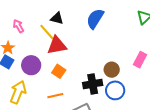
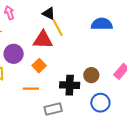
blue semicircle: (95, 19) -> (102, 24), moved, turned 45
yellow line: (47, 32) -> (58, 28), moved
blue circle: (115, 90) -> (100, 103), moved

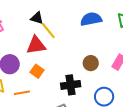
brown circle: (91, 75) -> (91, 63), moved
orange line: (31, 89) -> (22, 93), moved

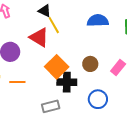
red triangle: (36, 45) -> (39, 37), turned 30
orange square: (37, 71) -> (57, 67), moved, size x1.6

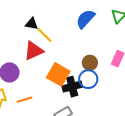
blue semicircle: (98, 21) -> (86, 19), turned -30
red triangle: (39, 37) -> (34, 51), turned -40
blue circle: (98, 99) -> (88, 79), moved

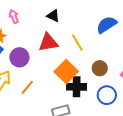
yellow line: (44, 35) -> (77, 43), moved
blue circle: (88, 79) -> (107, 95), moved
orange line: (25, 100) -> (27, 87), turned -49

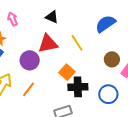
purple circle: (19, 57) -> (30, 60), moved
brown circle: (100, 68) -> (112, 59), moved
orange square: (66, 72) -> (67, 72), size x0.7

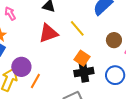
purple circle: (30, 60) -> (21, 67), moved
orange square: (67, 72) -> (82, 58), moved

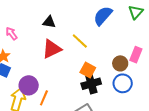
brown circle: (114, 40) -> (120, 63), moved

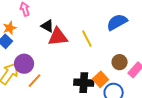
black triangle: (49, 22) -> (47, 26), moved
brown circle: (120, 63) -> (120, 62), moved
orange square: (88, 70) -> (101, 79), moved

